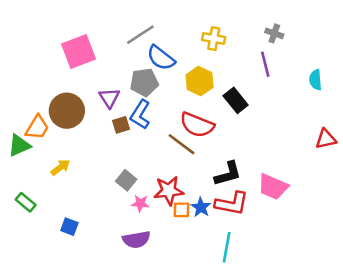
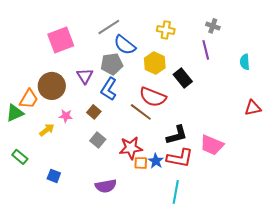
brown square: (121, 125) -> (94, 112), moved, turned -32
pink star: (140, 203) -> (66, 116), moved

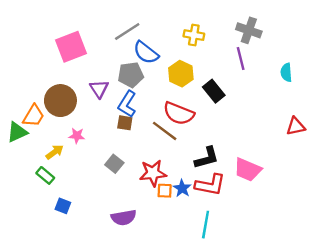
gray cross: (213, 26) -> (249, 30), size x1.5
brown square: (94, 112) -> (125, 123), moved, turned -32
green rectangle: (20, 157) -> (45, 175), moved

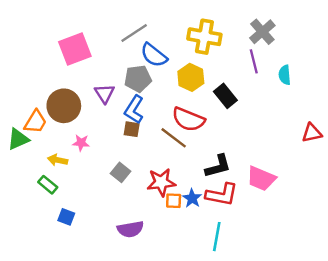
gray cross: (249, 30) -> (262, 32), turned 30
yellow cross: (194, 35) -> (204, 37), size x1.5
cyan semicircle: (286, 72) -> (285, 75), moved
yellow arrow: (55, 152) -> (58, 160), turned -132

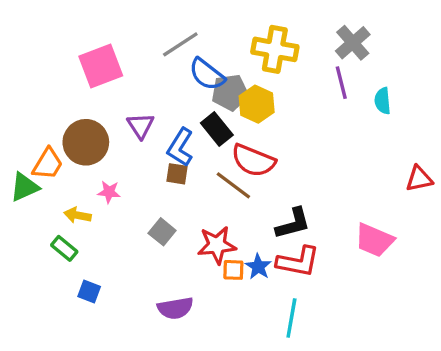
gray pentagon: (138, 79) -> (230, 93), moved
black rectangle: (225, 96) -> (217, 129), moved
pink trapezoid: (261, 179) -> (374, 240), moved

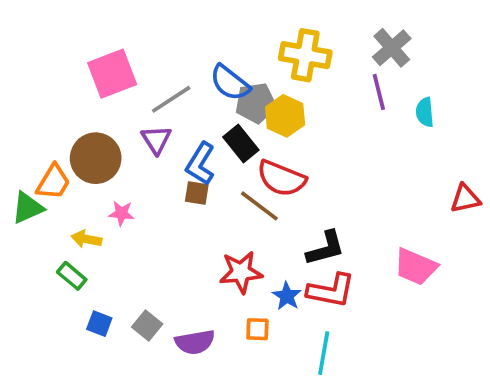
gray line: (180, 44) -> (171, 99), moved
gray square: (162, 232) -> (147, 325), moved
orange square: (233, 270) -> (257, 329), moved

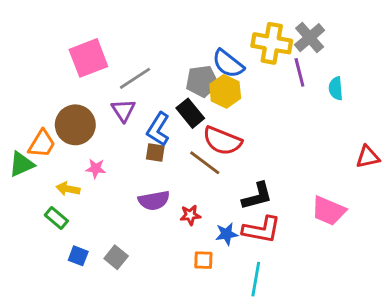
yellow cross: (305, 55) -> (272, 43), moved
blue semicircle: (230, 83) -> (228, 64), moved
red star: (241, 272) -> (190, 215), size x0.6
blue star: (287, 296) -> (227, 234), turned 30
purple semicircle: (195, 342) -> (154, 201), moved

